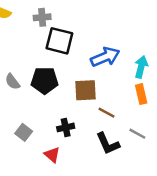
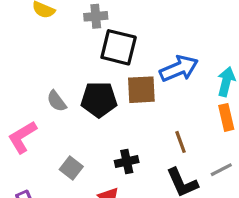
brown square: (85, 90) -> (141, 90), moved
brown line: (106, 113) -> (181, 142), turned 42
gray line: (137, 134) -> (221, 170), turned -56

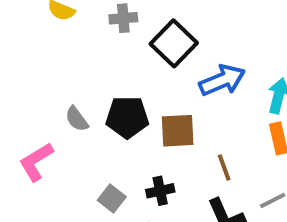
black square: (119, 47) -> (174, 43), moved, turned 30
brown square: (141, 90) -> (178, 131), moved
gray square: (71, 168) -> (112, 199), moved

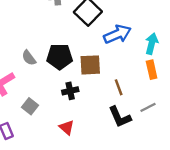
black cross: (160, 191) -> (70, 91), moved
gray square: (112, 199) -> (30, 106), moved

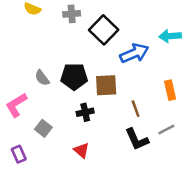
cyan arrow: (152, 44) -> (170, 36), moved, turned -108

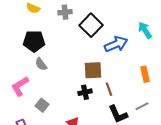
cyan arrow: (170, 36) -> (145, 30), turned 60
black pentagon: (74, 77) -> (34, 41), moved
brown line: (136, 109) -> (109, 89), moved
black cross: (85, 112) -> (85, 92), moved

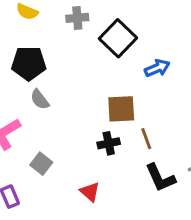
blue arrow: (116, 44) -> (157, 68), size x0.7

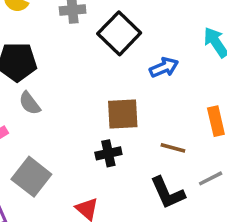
brown line: (146, 139) -> (173, 148), moved, turned -55
gray square: (41, 164) -> (31, 177), size x1.5

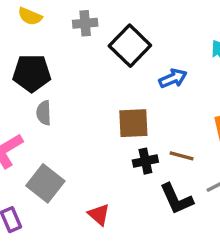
gray semicircle: (30, 103) -> (44, 113), turned 35
black cross: (108, 153) -> (145, 161), moved

